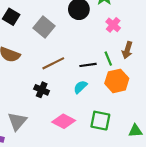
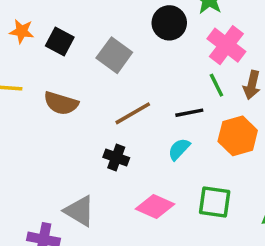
pink cross: (113, 25) -> (226, 45), size x1.5
green line: (108, 59) -> (216, 85), moved
gray triangle: (17, 121) -> (79, 211), turned -36

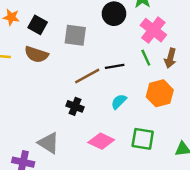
gray square: (114, 55) -> (75, 35), turned -30
brown semicircle: (61, 103) -> (36, 54), moved
black line: (189, 113) -> (115, 66), moved

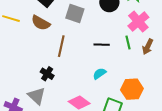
brown line: (87, 76) -> (61, 46), moved, turned -60
orange hexagon: (160, 93) -> (132, 89), moved
black cross: (75, 106) -> (47, 74), moved

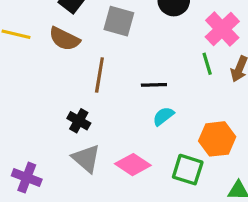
black line: (102, 45) -> (154, 85), moved
gray triangle: (37, 96) -> (86, 158), moved

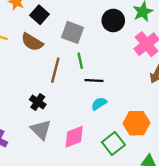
green line: (207, 64) -> (80, 61), moved
pink diamond: (133, 165) -> (74, 137), turned -60
green square: (188, 170) -> (113, 144), turned 30

